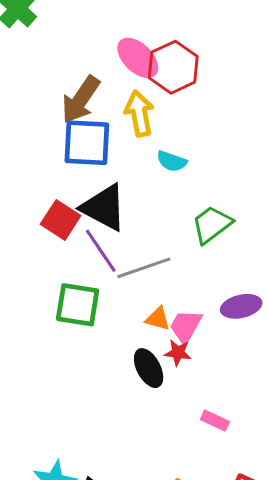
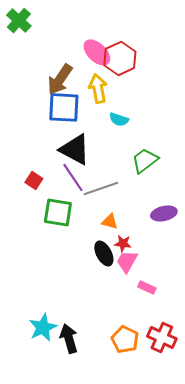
red square: (61, 220) -> (34, 180), moved, size x0.7
pink trapezoid: (186, 326) -> (127, 261), moved

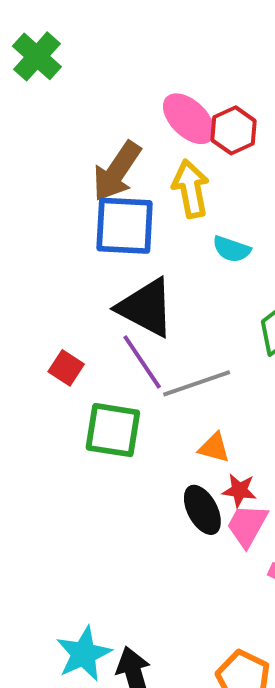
red hexagon: (120, 58) -> (234, 130), size x0.7

